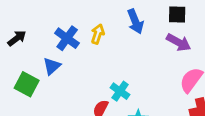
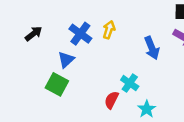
blue arrow: (135, 21) -> (152, 48), moved
green square: (27, 84) -> (57, 84), moved

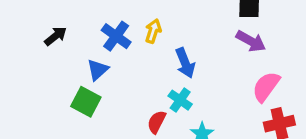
blue arrow: (152, 48) -> (185, 63), moved

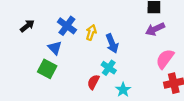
yellow arrow: (153, 31) -> (91, 32), moved
purple arrow: (251, 41) -> (155, 29), turned 126
blue triangle: (98, 70) -> (55, 48), turned -32

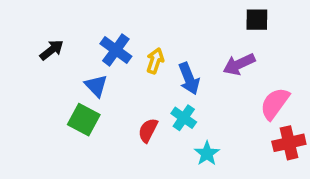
purple arrow: (155, 29) -> (239, 64), moved
red semicircle: (93, 82) -> (148, 130), moved

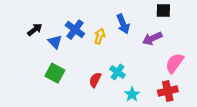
blue arrow: (189, 79) -> (123, 24), moved
blue triangle: (96, 86) -> (55, 42), moved
red cross: (289, 143) -> (168, 91), moved

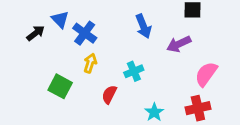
yellow arrow: (100, 36) -> (90, 63), moved
blue triangle: (55, 42) -> (60, 19), moved
cyan cross: (117, 72) -> (134, 71), moved, turned 32

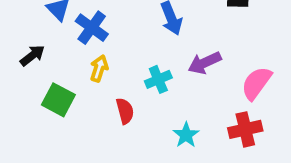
black arrow: (36, 33) -> (32, 55), moved
purple arrow: (179, 44) -> (205, 63), moved
red semicircle: (109, 94) -> (125, 111), turned 138

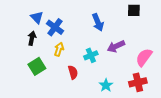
black arrow: (32, 55) -> (32, 38), moved, turned -40
green square: (58, 100) -> (37, 66), turned 30

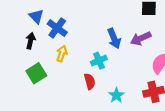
blue arrow: (98, 22) -> (114, 38), moved
purple arrow: (116, 46) -> (141, 38), moved
red semicircle: (73, 72) -> (90, 81), moved

